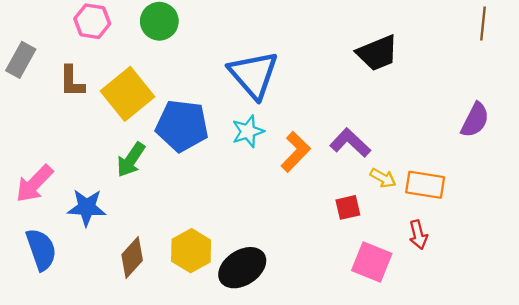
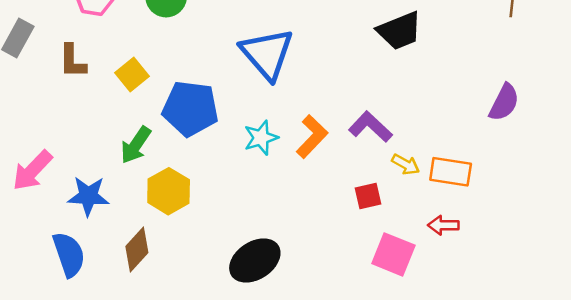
yellow square: (128, 94) -> (132, 74), size x0.6
cyan star: (248, 131) -> (261, 138), moved
red arrow: (418, 235) -> (443, 225), turned 104
blue semicircle: (41, 250) -> (69, 254), moved
yellow hexagon: (191, 251) -> (169, 191), moved

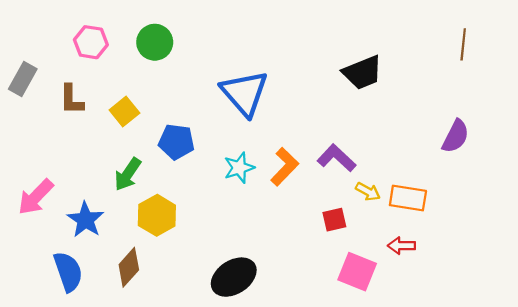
blue pentagon: (190, 109) -> (176, 142), size x0.7
blue star: (88, 196) -> (85, 220), turned 30

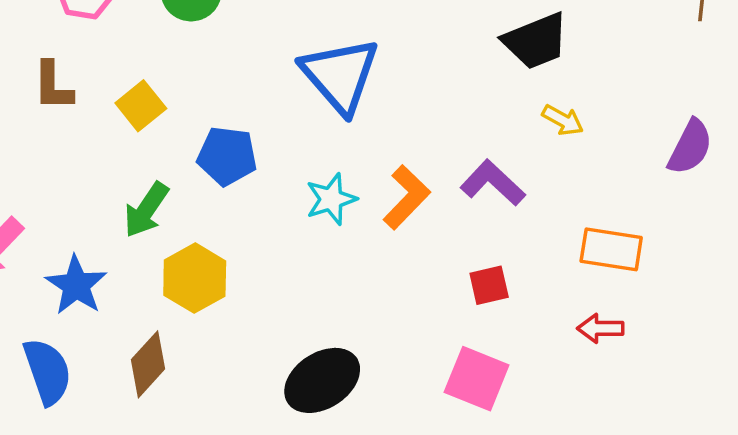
yellow arrow: (368, 192) -> (563, 120), moved
pink square: (357, 272) -> (477, 379), moved

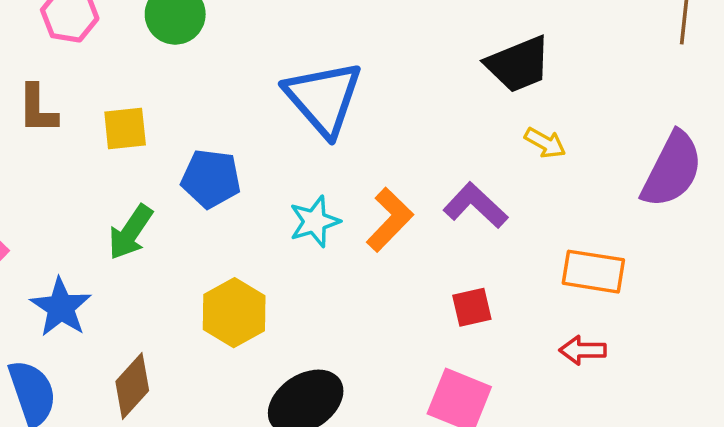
yellow square: (141, 106) -> (125, 129), turned 33
purple semicircle: (690, 147) -> (672, 170), size x1.4
yellow hexagon: (195, 278) -> (234, 313), moved

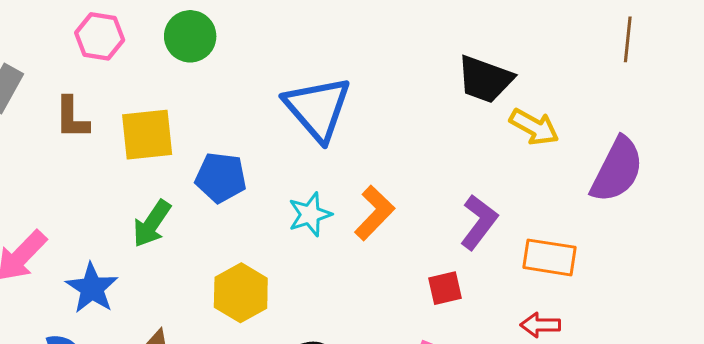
black trapezoid: (518, 64) -> (485, 79), turned 42
yellow square: (125, 129) -> (147, 135), size x1.4
yellow arrow: (545, 143) -> (534, 127), moved, size x1.4
purple L-shape: (475, 205) -> (479, 222), moved, turned 84

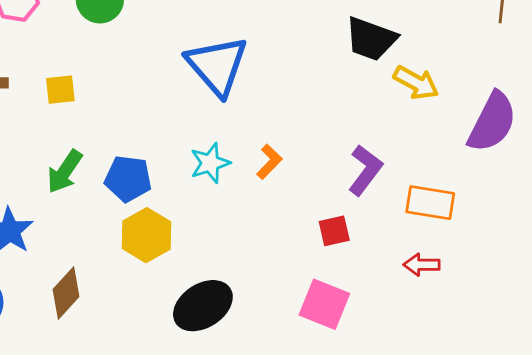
yellow square: (147, 135) -> (60, 90), size x0.6
blue pentagon: (221, 178) -> (128, 179), moved
orange L-shape: (374, 213) -> (269, 162), size x0.7

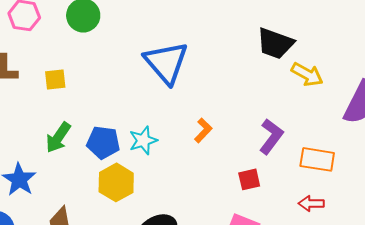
cyan star: (210, 163) -> (143, 140), moved

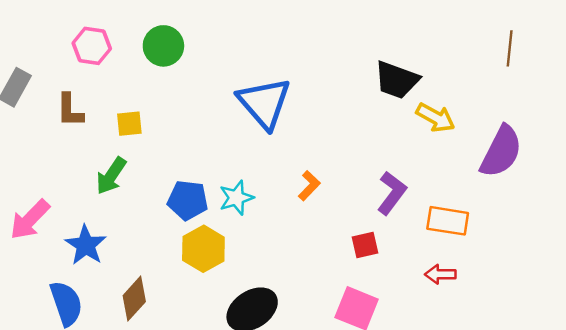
green arrow: (58, 137) -> (111, 176), moved

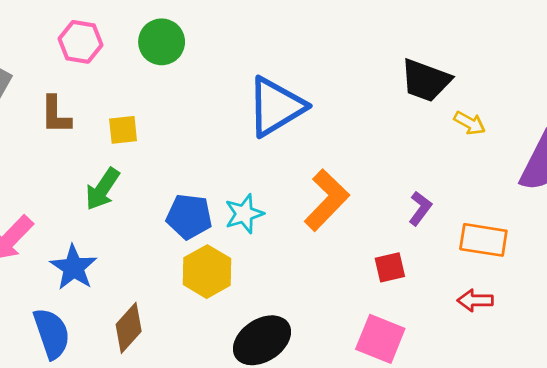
blue triangle: (264, 103) -> (276, 107), turned 40
yellow arrow: (436, 118) -> (470, 123), size x0.7
orange L-shape: (309, 186) -> (327, 200), size x1.8
purple L-shape: (392, 193) -> (420, 208), size x0.7

